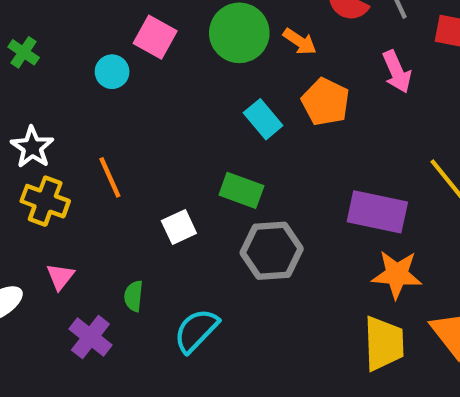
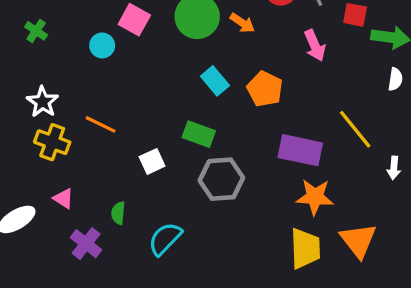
orange pentagon: (326, 102) -> (265, 89), moved
orange line: (110, 177) -> (101, 124), turned -40
pink triangle: (60, 277) -> (63, 199), turned -35

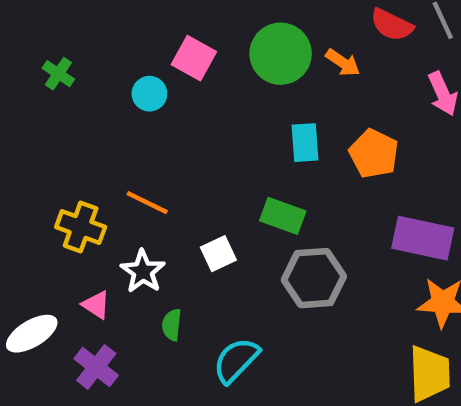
cyan rectangle: (215, 81) -> (305, 143), turned 36
white star: (43, 102) -> (143, 271), moved
purple cross: (86, 244) -> (96, 367), moved

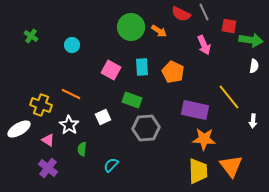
pink square: (194, 58) -> (111, 70), moved
white ellipse: (32, 334) -> (19, 129), moved
cyan semicircle: (236, 360) -> (111, 165), size x0.7

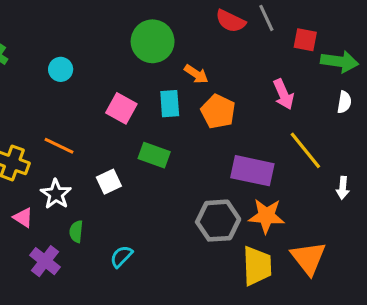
orange arrow: (159, 31) -> (196, 74), moved
pink arrow: (204, 45) -> (284, 94), moved
gray hexagon: (146, 128) -> (218, 221), moved
purple cross: (48, 168) -> (45, 261), moved

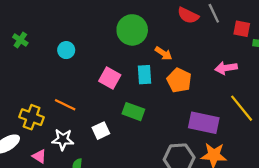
pink arrow: (284, 94) -> (226, 68), turned 105
white star: (56, 194) -> (63, 139), turned -30

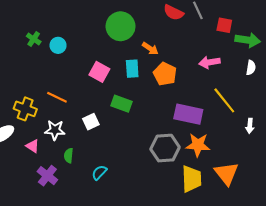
green cross: (20, 40) -> (34, 39), moved

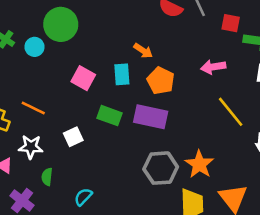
green circle: (121, 26) -> (61, 24), moved
purple rectangle: (188, 114) -> (151, 117), moved
orange star: (198, 145) -> (199, 164), turned 30

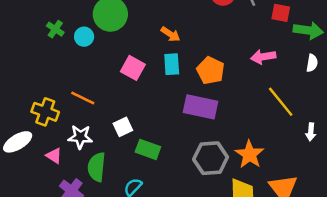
orange arrow: (143, 51) -> (170, 34), moved
green rectangle: (109, 116) -> (148, 149), moved
green semicircle: (47, 177) -> (97, 167), size x1.6

